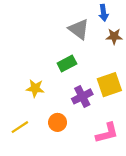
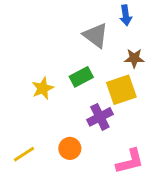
brown star: (114, 36) -> (134, 58), moved
yellow square: (109, 85) -> (121, 90), moved
yellow star: (35, 88) -> (43, 88), moved, turned -30

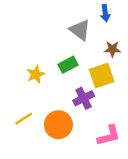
orange circle: (70, 148) -> (58, 125), size x1.5
yellow line: (24, 154) -> (24, 119), moved

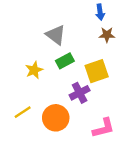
gray triangle: (80, 30) -> (56, 35), moved
brown star: (112, 49) -> (107, 35), moved

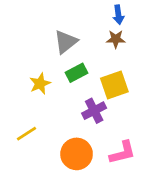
gray triangle: (56, 35) -> (66, 42), turned 45
brown star: (107, 35) -> (116, 39), moved
orange circle: (56, 118) -> (77, 154), moved

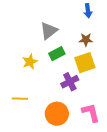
brown star: (116, 39) -> (86, 40), moved
yellow line: (27, 134) -> (20, 99), turned 35
pink L-shape: (122, 153) -> (91, 113), turned -90

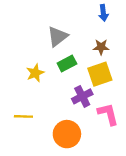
pink L-shape: (91, 113) -> (108, 114), moved

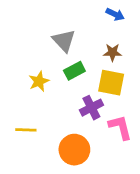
blue arrow: (103, 13) -> (115, 14), turned -56
gray triangle: (58, 36) -> (64, 41), turned -35
yellow square: (100, 74) -> (111, 83), turned 30

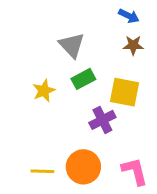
brown star: (112, 52) -> (133, 45), moved
pink L-shape: (120, 127) -> (135, 171), moved
yellow line: (26, 130) -> (42, 171), moved

